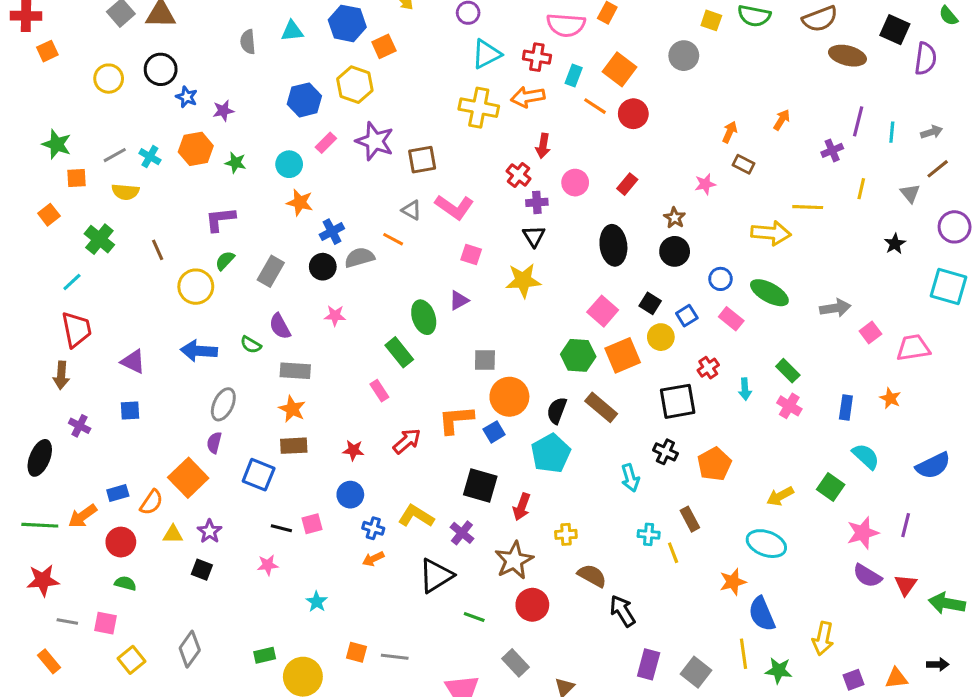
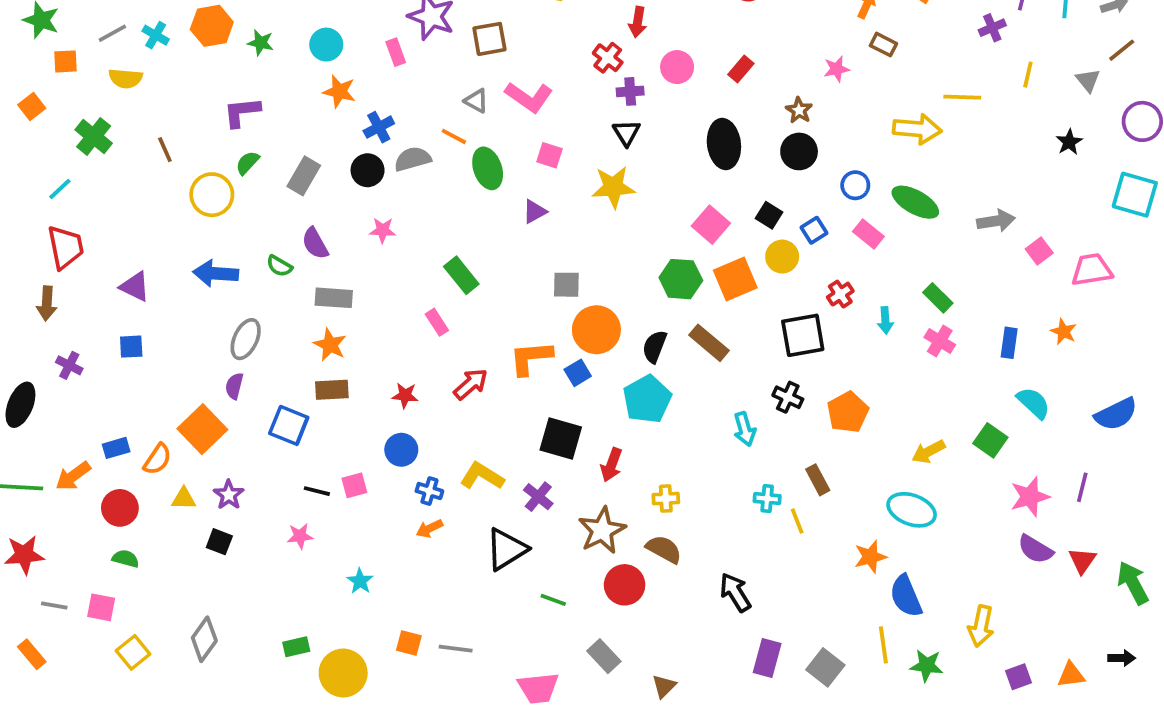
pink rectangle: (326, 143) -> (396, 52), moved, turned -65
green ellipse: (424, 317) -> (488, 168), moved
brown semicircle: (592, 576) -> (664, 549), moved
green arrow: (947, 603) -> (1133, 583), turned 52

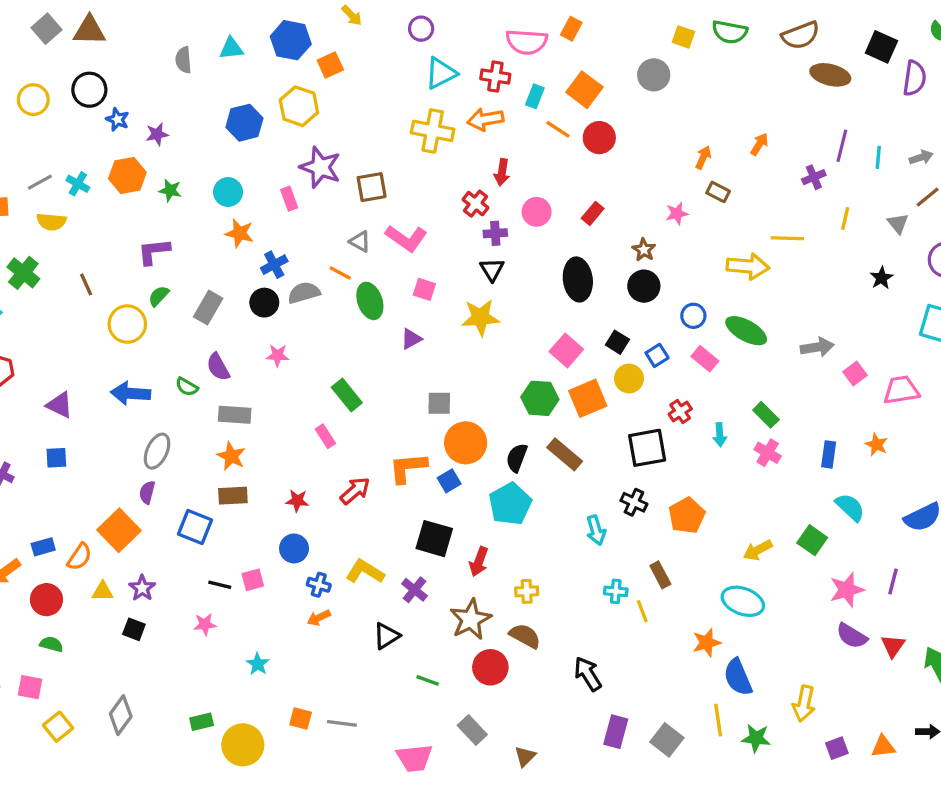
black triangle: (506, 549) -> (386, 636), size x0.7

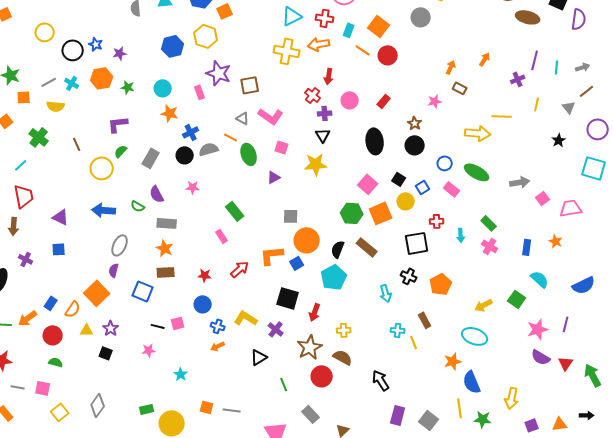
black circle: (89, 90) -> (73, 50), moved
red cross: (680, 412) -> (437, 221), turned 32
blue rectangle: (43, 547) -> (51, 303), turned -40
green line: (428, 680) -> (284, 384), turned 48

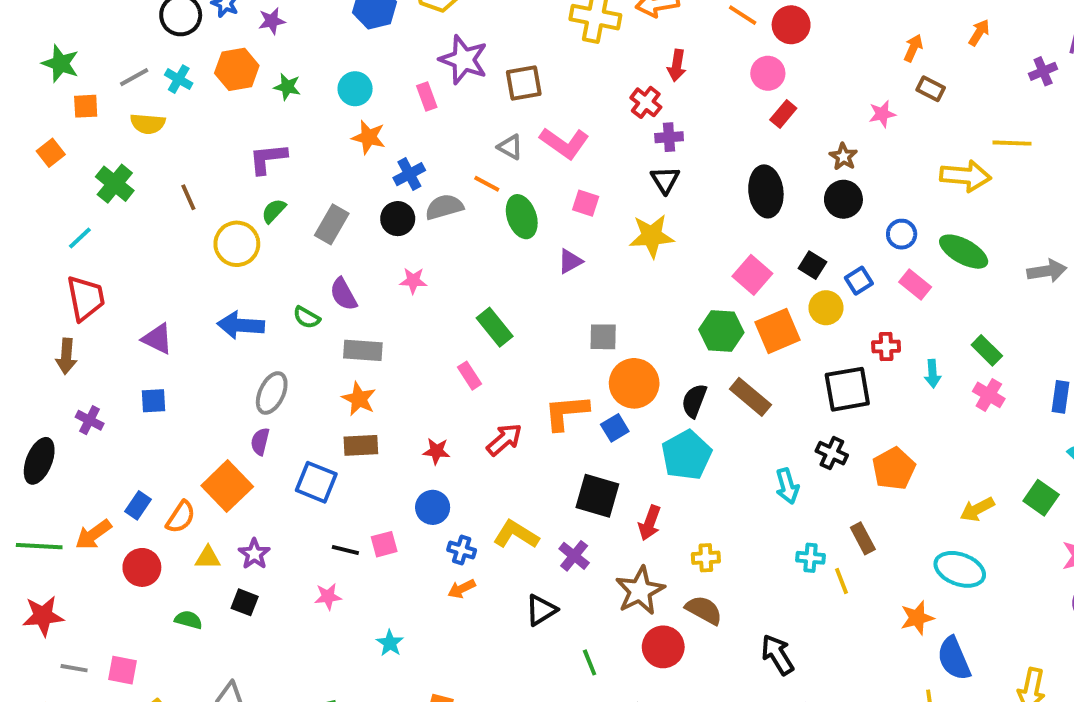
pink circle: (350, 100) -> (768, 73), moved
green semicircle: (56, 362) -> (188, 620), moved

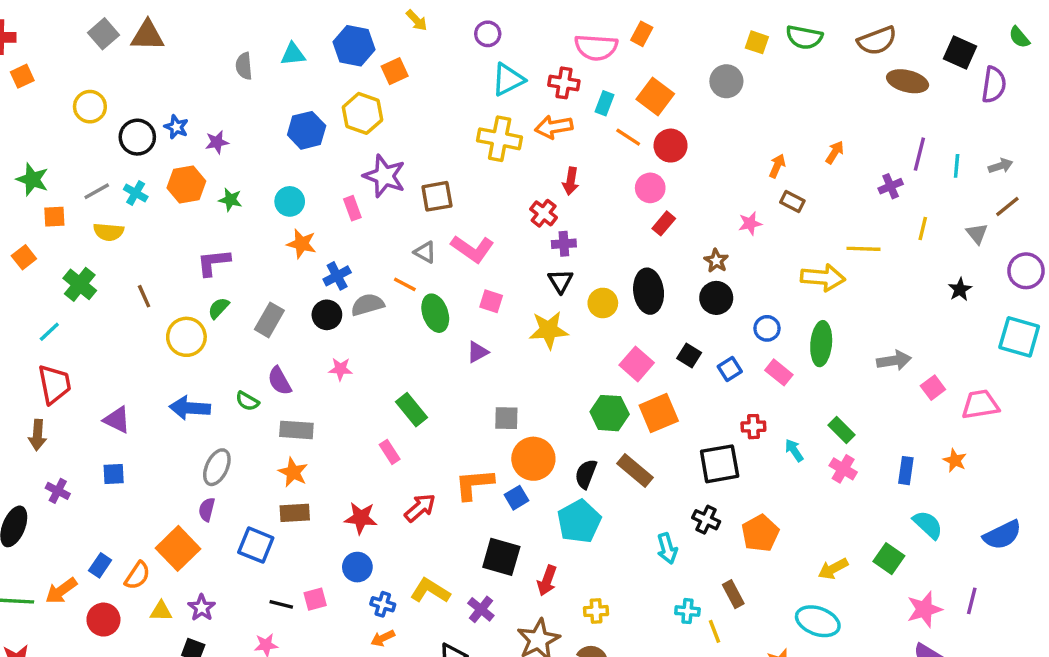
green ellipse: (964, 252) -> (821, 344), turned 66
yellow circle: (826, 308) -> (603, 303), moved
cyan arrow: (933, 374) -> (794, 450), turned 150
red star: (436, 451) -> (361, 518), size x1.4

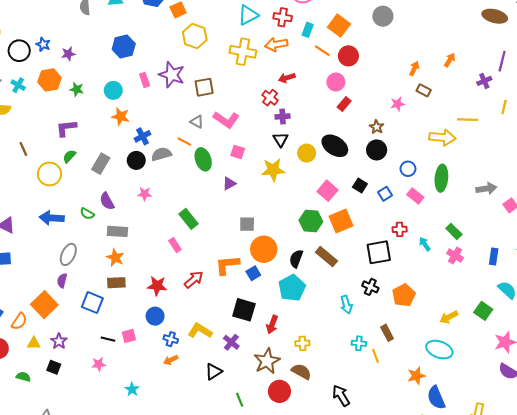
yellow hexagon: (362, 113) -> (195, 36), moved
red arrow: (571, 181) -> (287, 78), turned 63
pink rectangle: (352, 208) -> (145, 80), moved
black ellipse: (649, 291) -> (335, 146), turned -50

